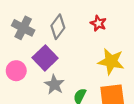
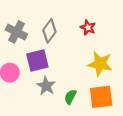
purple square: (45, 58) -> (37, 61), turned 30

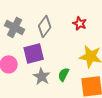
green semicircle: (70, 97) -> (64, 74), moved

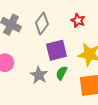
purple square: (34, 53) -> (56, 50), moved

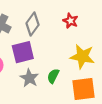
purple square: (56, 50) -> (23, 52), moved

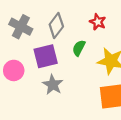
green semicircle: (53, 76) -> (79, 48), moved

